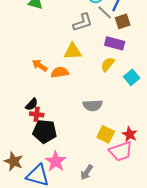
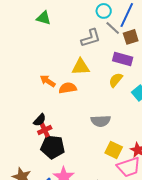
red cross: (37, 114) -> (45, 130), turned -32

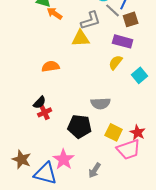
yellow triangle: (81, 67) -> (81, 38), moved
orange arrow: (48, 81) -> (55, 13), moved
orange semicircle: (68, 88) -> (51, 66), moved
black pentagon: (53, 147) -> (80, 126), moved

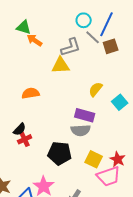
purple rectangle: (123, 41) -> (85, 115), moved

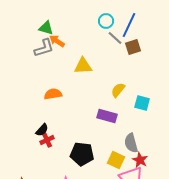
gray L-shape: (71, 47) -> (44, 48), moved
cyan square: (120, 102) -> (142, 103), turned -35
gray semicircle: (81, 130) -> (131, 143), moved, turned 78

